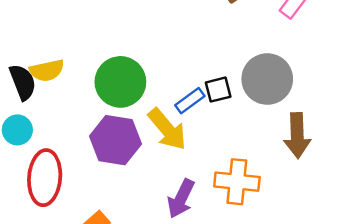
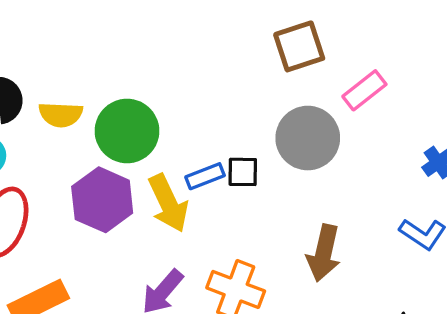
yellow semicircle: (47, 70) -> (61, 115), moved
gray circle: (267, 79) -> (308, 138), moved

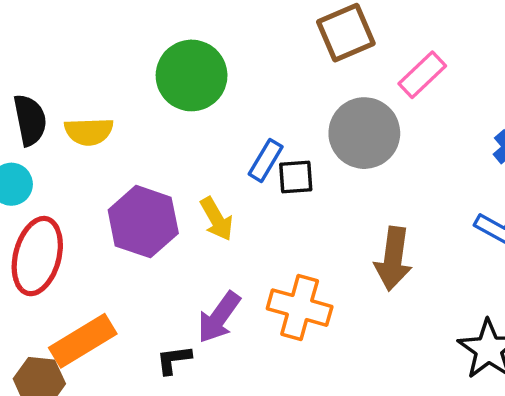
green circle: (127, 131) -> (192, 75), moved
blue rectangle: (205, 176) -> (266, 160), moved, turned -33
yellow arrow: (168, 203) -> (217, 219), size x0.7

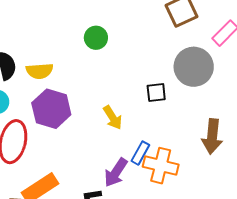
green circle: (192, 75) -> (96, 38), size x0.6
blue rectangle: (266, 160) -> (140, 153), moved
purple hexagon: (143, 222) -> (51, 109), moved

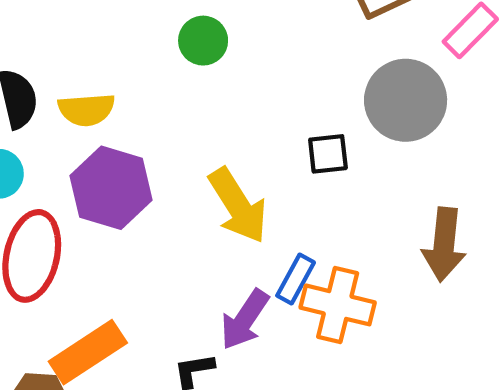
yellow arrow: (113, 117) -> (238, 206), size x1.5

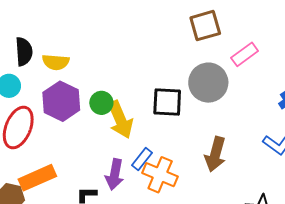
green circle: (203, 41) -> (101, 103), moved
black square: (328, 154) -> (167, 102), size x1.5
purple arrow: (245, 320) -> (115, 174), turned -32

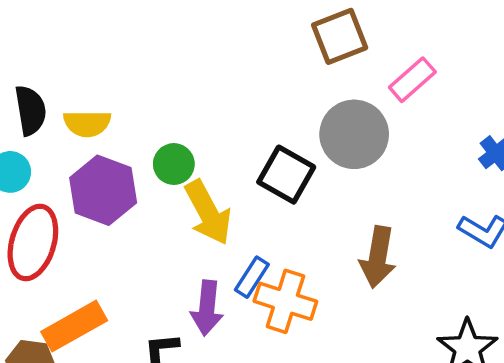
black square: (167, 102) -> (286, 175), turned 32
green circle: (101, 103) -> (174, 164), moved

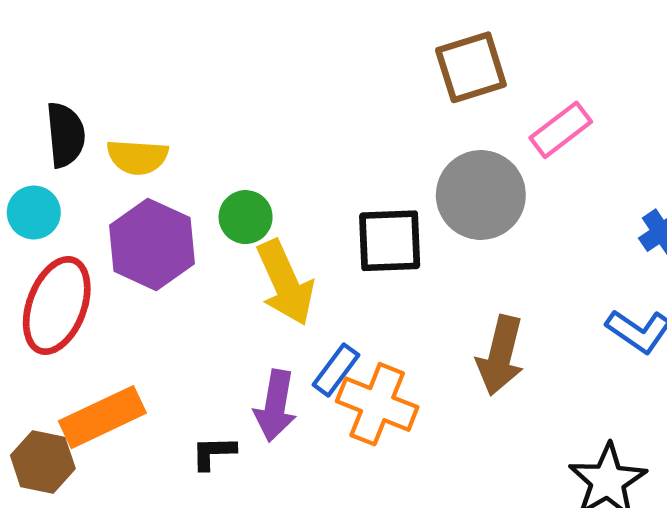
black square: (286, 175) -> (390, 241), turned -36

